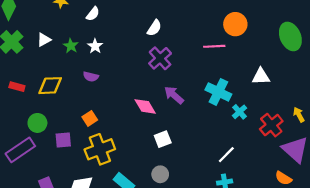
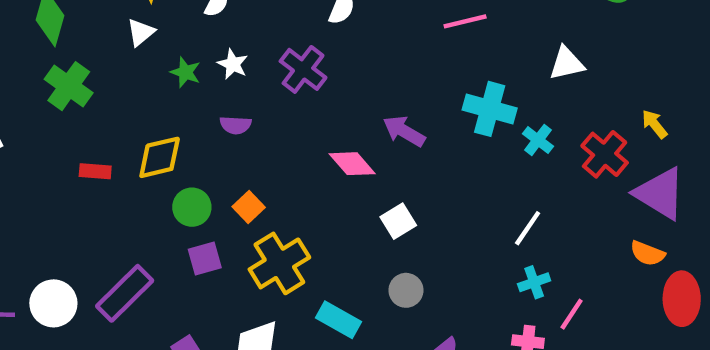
white triangle: (44, 40) -> (141, 32), moved
purple cross: (160, 58) -> (303, 69), moved
green circle: (37, 123) -> (192, 207), moved

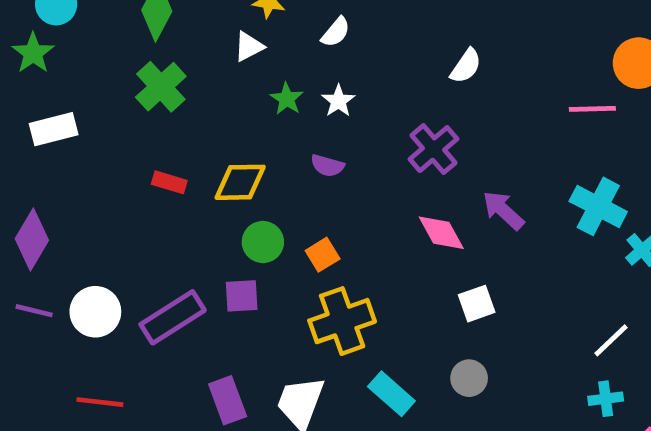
purple cross: (303, 69) -> (433, 149), moved
purple square: (205, 258) -> (242, 296), moved

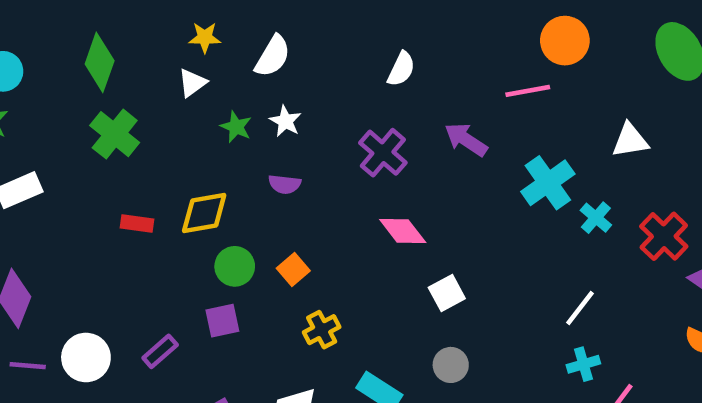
white semicircle: (336, 32) -> (273, 56), size x1.4
cyan cross: (598, 206) -> (548, 183), turned 36
purple arrow: (503, 210) -> (466, 140), moved
purple rectangle: (173, 317) -> (160, 351), size x0.6
yellow cross: (342, 321) -> (322, 330), size x0.6

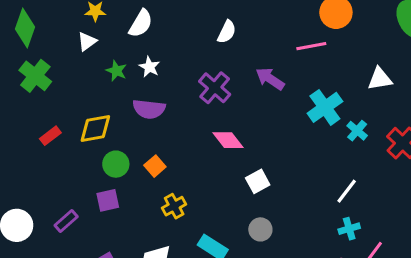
purple semicircle: (285, 184) -> (149, 109), size x1.5
red rectangle: (137, 224) -> (50, 136), turned -45

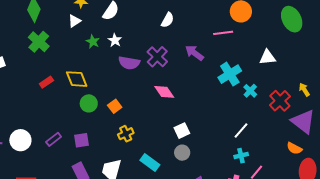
purple semicircle: (149, 109) -> (129, 63), moved
yellow diamond: (95, 128) -> (77, 79), turned 75
white square: (258, 181) -> (182, 131), moved
purple square: (108, 200) -> (82, 140), moved

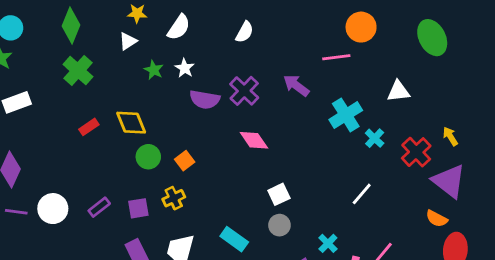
white semicircle: (168, 20) -> (245, 32), moved
yellow cross: (126, 134) -> (174, 198), moved
cyan cross: (241, 156) -> (328, 243), moved, turned -32

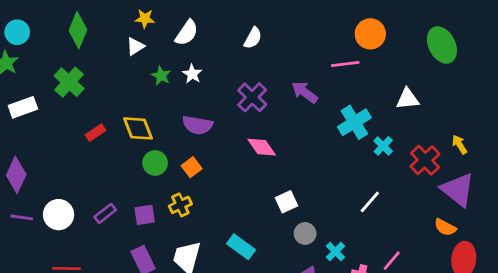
green cross: (78, 71) -> (69, 82), moved
purple semicircle: (205, 100) -> (197, 125), moved
gray circle: (279, 225) -> (305, 233), moved

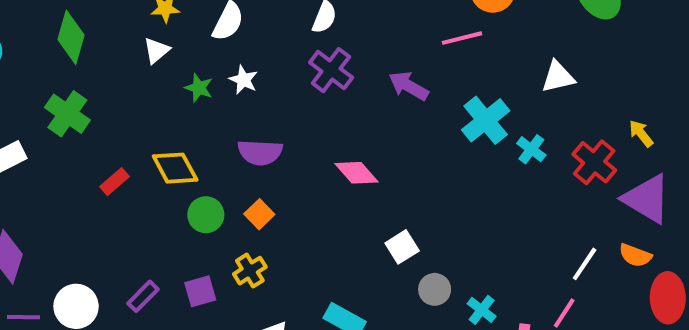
purple cross: (252, 97) -> (331, 70), moved
white line: (370, 202) -> (585, 264), moved

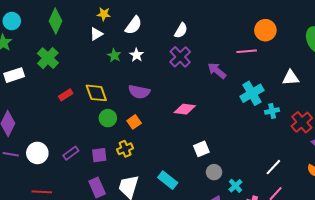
cyan cross: (531, 149) -> (272, 111), turned 32
pink diamond: (356, 173) -> (185, 109), turned -50
white line: (585, 264) -> (273, 167), moved

